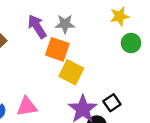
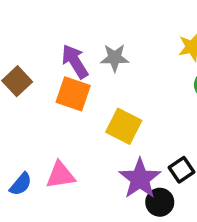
orange square: (57, 49) -> (73, 94), moved

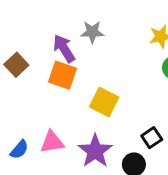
gray star: (115, 58) -> (92, 32), moved
purple star: (140, 179) -> (95, 151), moved

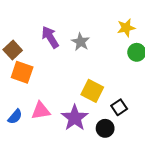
gray star: (92, 32) -> (81, 42), moved, turned 30
orange square: (62, 75) -> (22, 72), moved
yellow square: (104, 102) -> (92, 91), moved

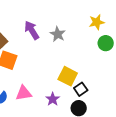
black square: (119, 107) -> (81, 89), moved
purple star: (75, 118) -> (53, 99), size x0.6

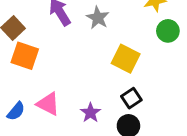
yellow square: (68, 76) -> (126, 59), moved
pink triangle: (24, 93) -> (48, 104), turned 36

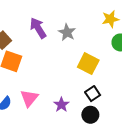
pink triangle: (48, 104) -> (29, 98), turned 42

